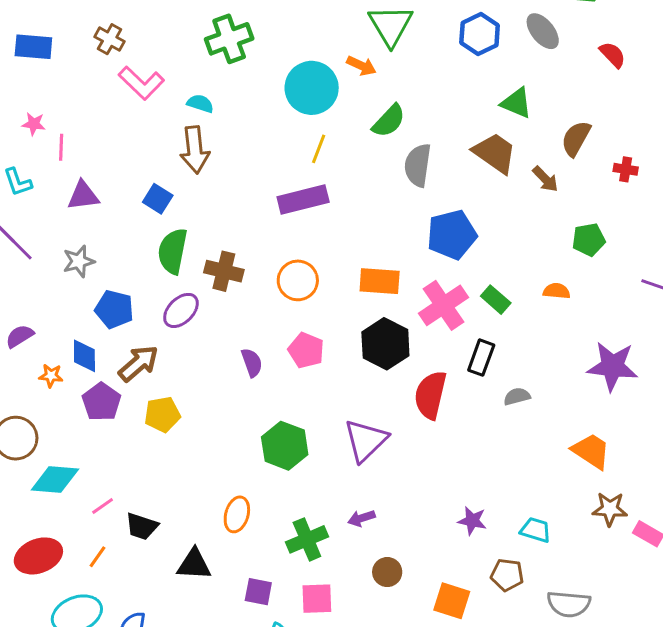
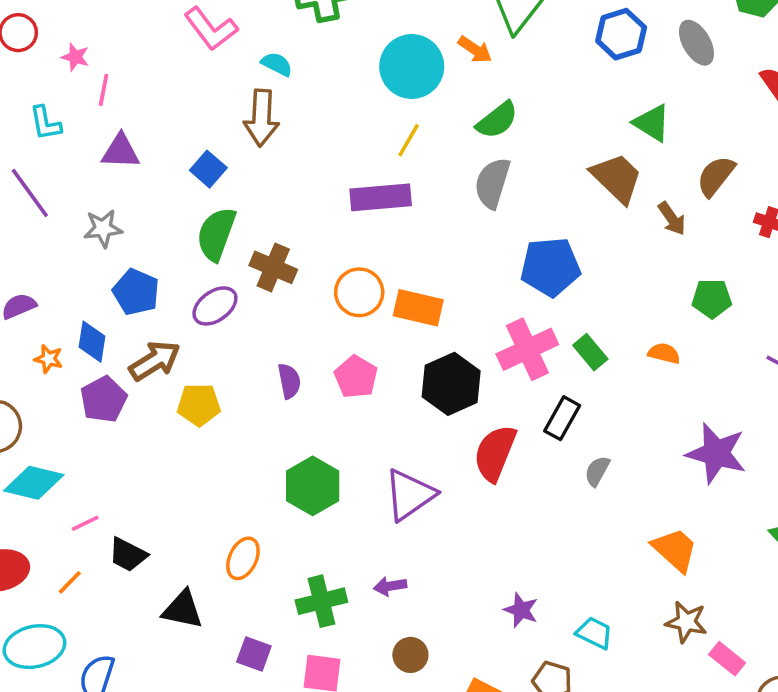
gray semicircle: (418, 165) -> (492, 183), moved
orange rectangle: (380, 281) -> (418, 308), moved
gray semicircle: (517, 396) -> (597, 471), turned -55
yellow pentagon: (162, 414) -> (199, 405), moved

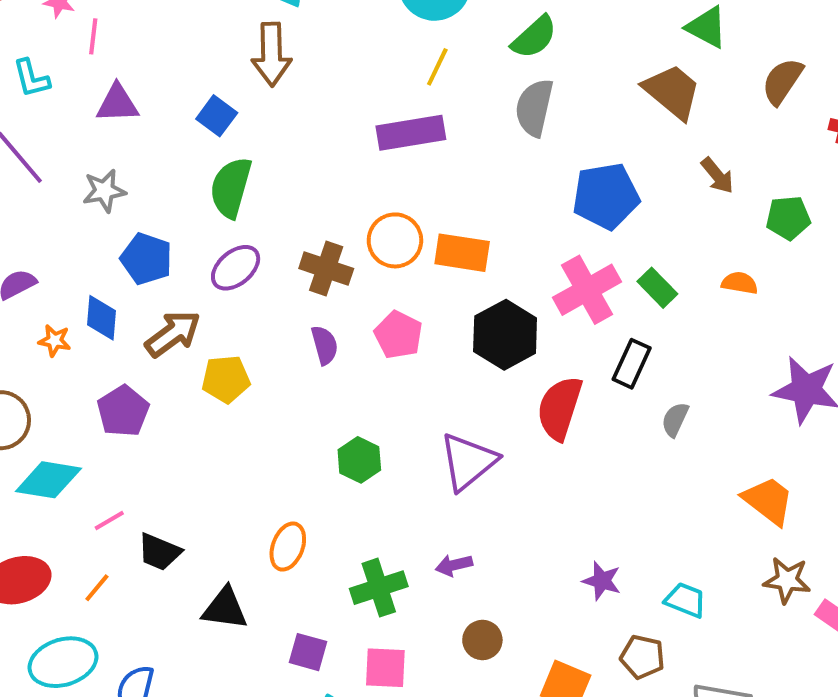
brown arrow: (672, 219) -> (717, 176), moved
brown cross: (273, 267) -> (326, 269), moved
purple pentagon: (104, 399) -> (123, 411), moved
green hexagon: (313, 486) -> (359, 460), size x0.7

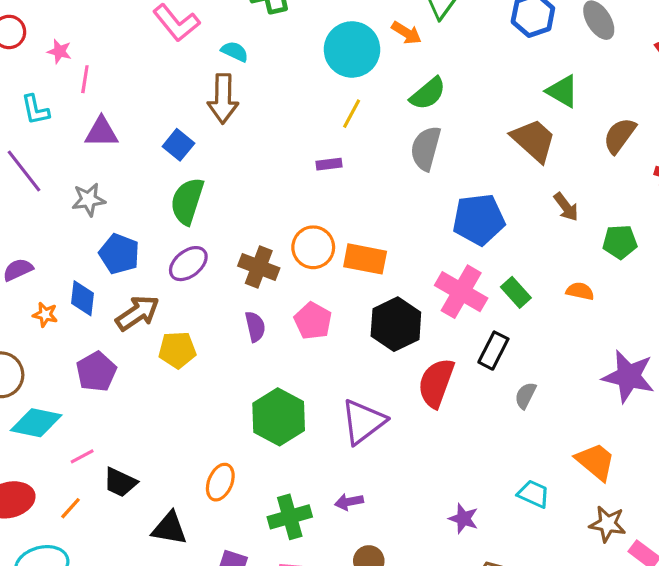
purple rectangle: (411, 133) -> (329, 164), size x0.5
pink cross: (587, 290) -> (461, 292), turned -33
green hexagon: (359, 460) -> (279, 417), size x1.6
cyan trapezoid: (685, 600) -> (533, 494), moved

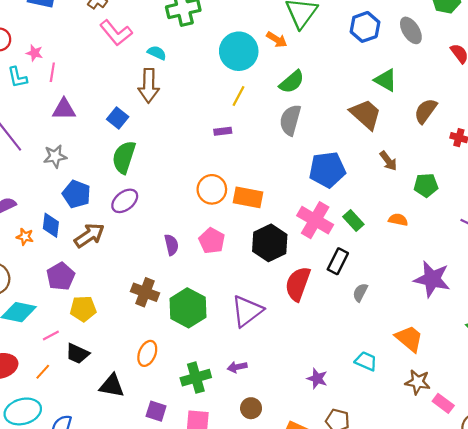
cyan L-shape: (35, 110) -> (17, 77), moved
brown cross: (259, 267) -> (145, 292), moved
yellow pentagon: (177, 350) -> (83, 309), moved

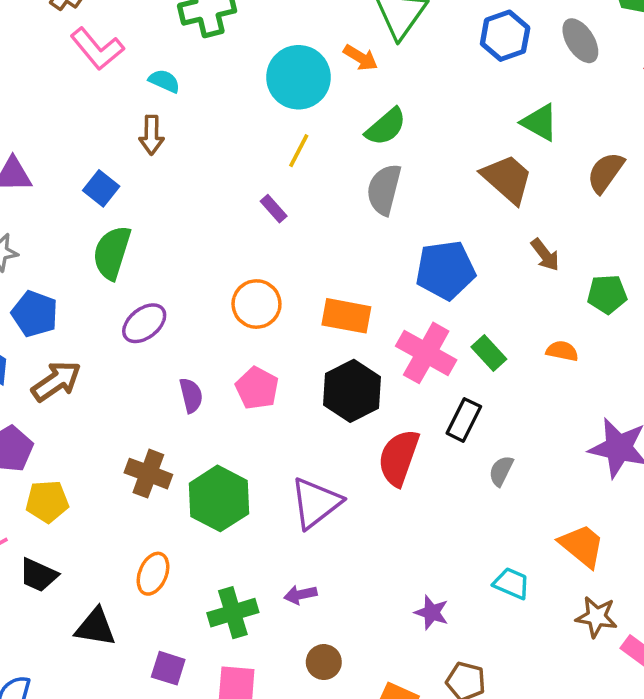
brown arrow: (149, 86) -> (151, 135), size x0.7
purple rectangle: (223, 131) -> (274, 209), turned 56
orange rectangle: (248, 197) -> (346, 316), moved
purple ellipse: (125, 201) -> (144, 323), moved

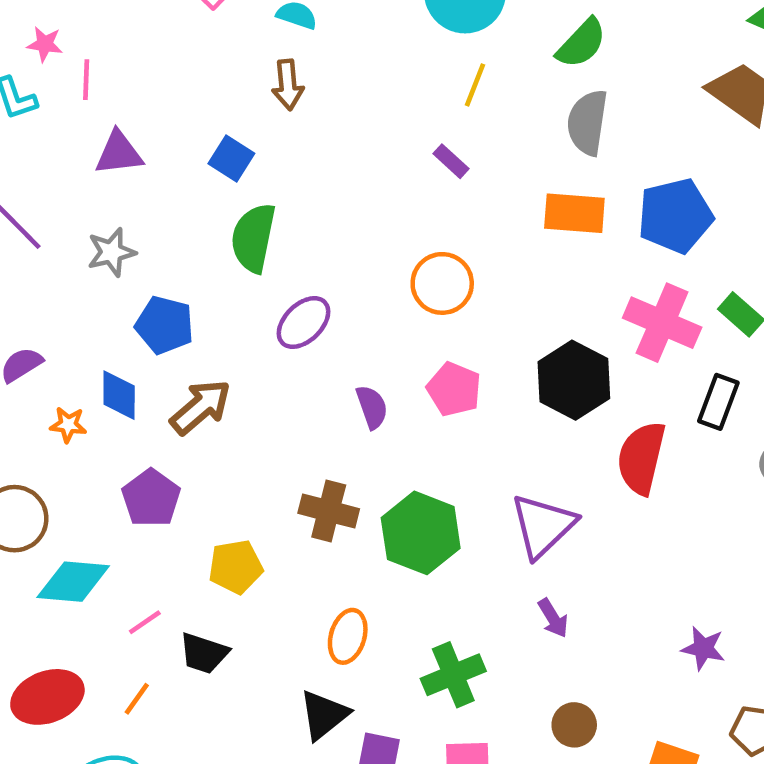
orange rectangle: (346, 316) -> (574, 213), moved
yellow pentagon: (47, 501) -> (236, 567), moved
purple arrow: (300, 595) -> (553, 618), moved, turned -104
black triangle: (95, 627) -> (324, 715), moved, turned -42

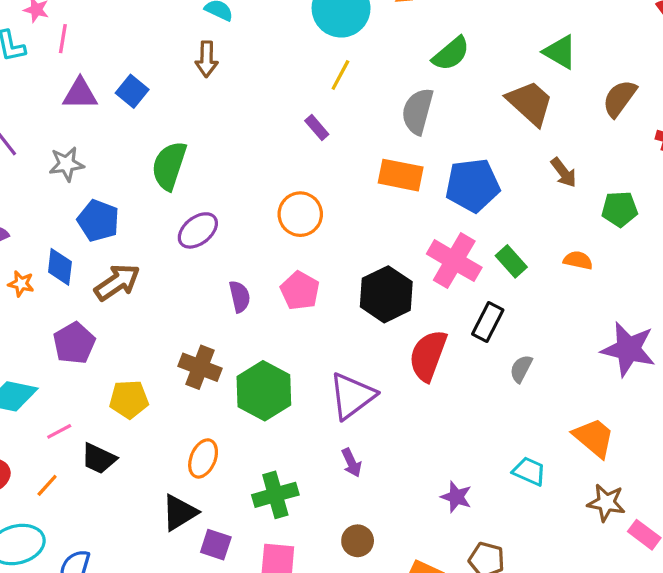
green semicircle: (581, 43) -> (451, 54), moved
blue square: (231, 159) -> (132, 91), moved

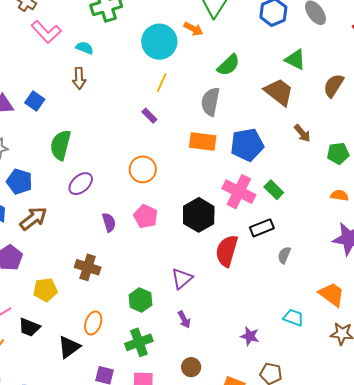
orange semicircle: (578, 260) -> (340, 195), moved
black rectangle: (488, 322) -> (262, 228), turned 45
green hexagon: (264, 391) -> (140, 300), moved, size x0.7
purple triangle: (352, 396) -> (182, 279), size x0.7
black triangle: (179, 513) -> (69, 347), moved

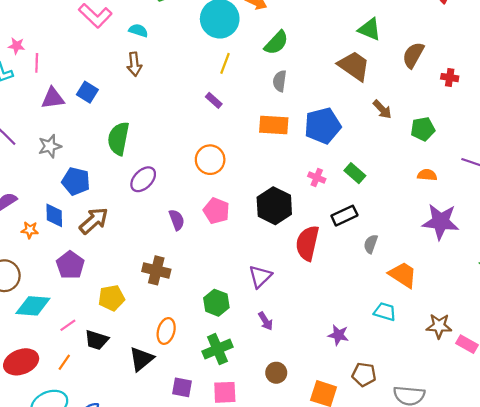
green semicircle: (228, 65) -> (276, 43), moved
gray semicircle: (210, 102) -> (280, 81), size x0.7
pink cross: (239, 192) -> (317, 178), size x0.5
orange trapezoid: (332, 294) -> (403, 275), moved

